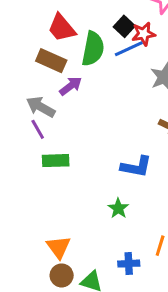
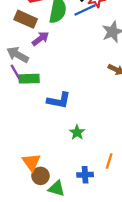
green rectangle: (56, 161) -> (29, 79), moved
blue L-shape: (136, 167) -> (59, 100), moved
brown circle: (62, 275) -> (40, 176), moved

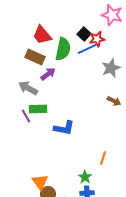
purple line: (15, 72) -> (26, 116), moved
green star: (77, 132) -> (85, 177), moved
orange line: (109, 161) -> (103, 158), moved

